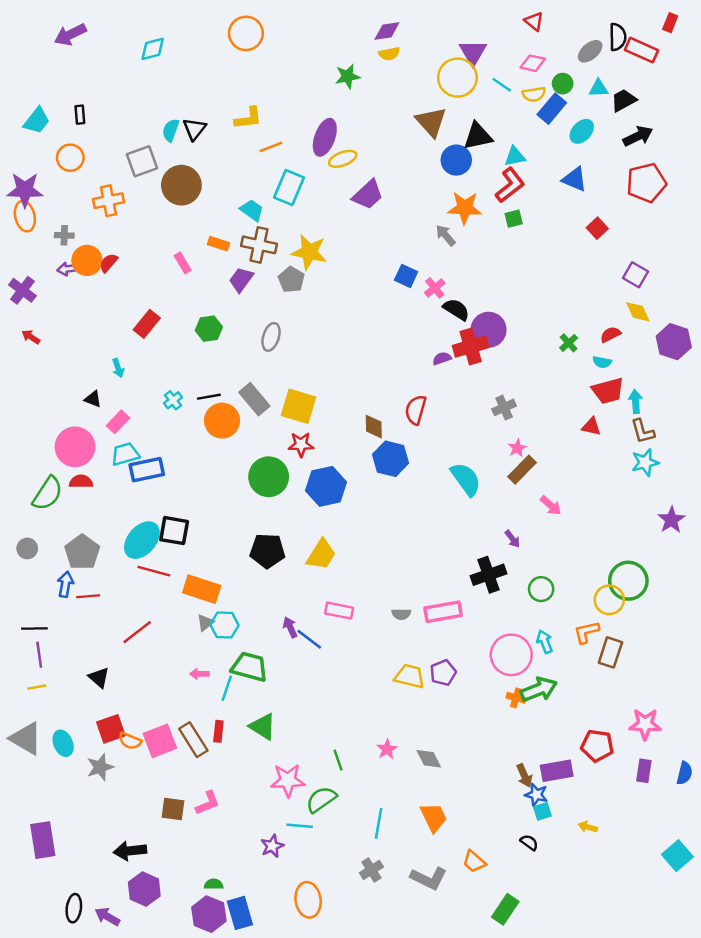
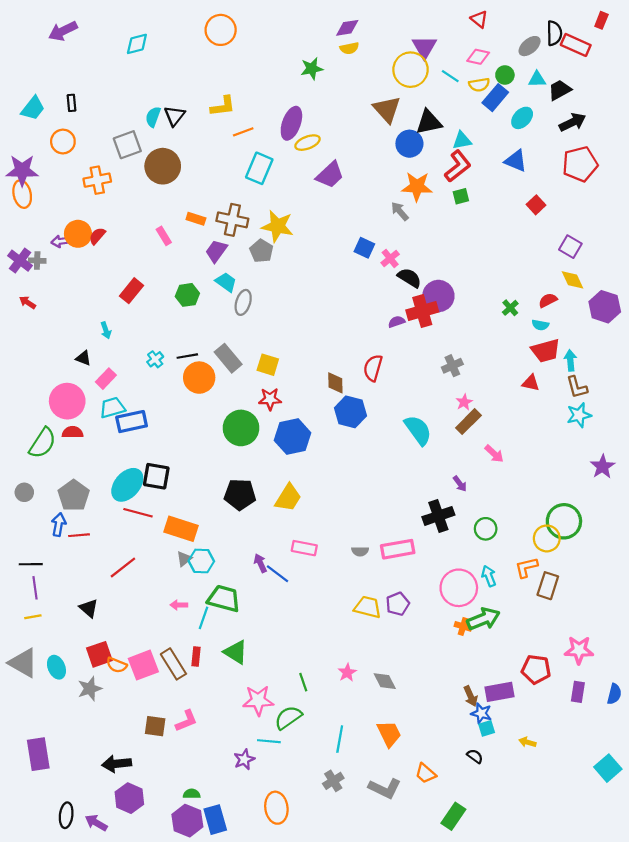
cyan trapezoid: (252, 210) -> (226, 282), moved
gray cross: (64, 235) -> (37, 261), moved
yellow square: (299, 406) -> (268, 365), size x0.7

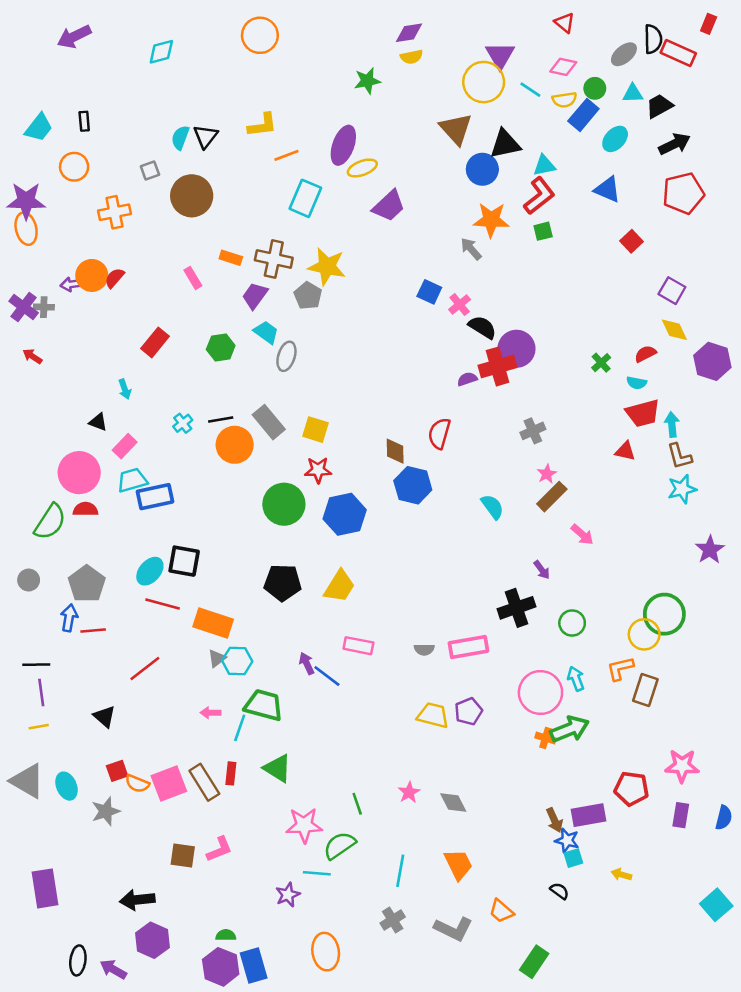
gray square: (127, 145) -> (150, 171), size x0.6
cyan semicircle: (418, 430) -> (492, 507), size x0.7
cyan ellipse: (127, 485) -> (150, 571), size x0.7
red square: (99, 654) -> (117, 771), size x0.7

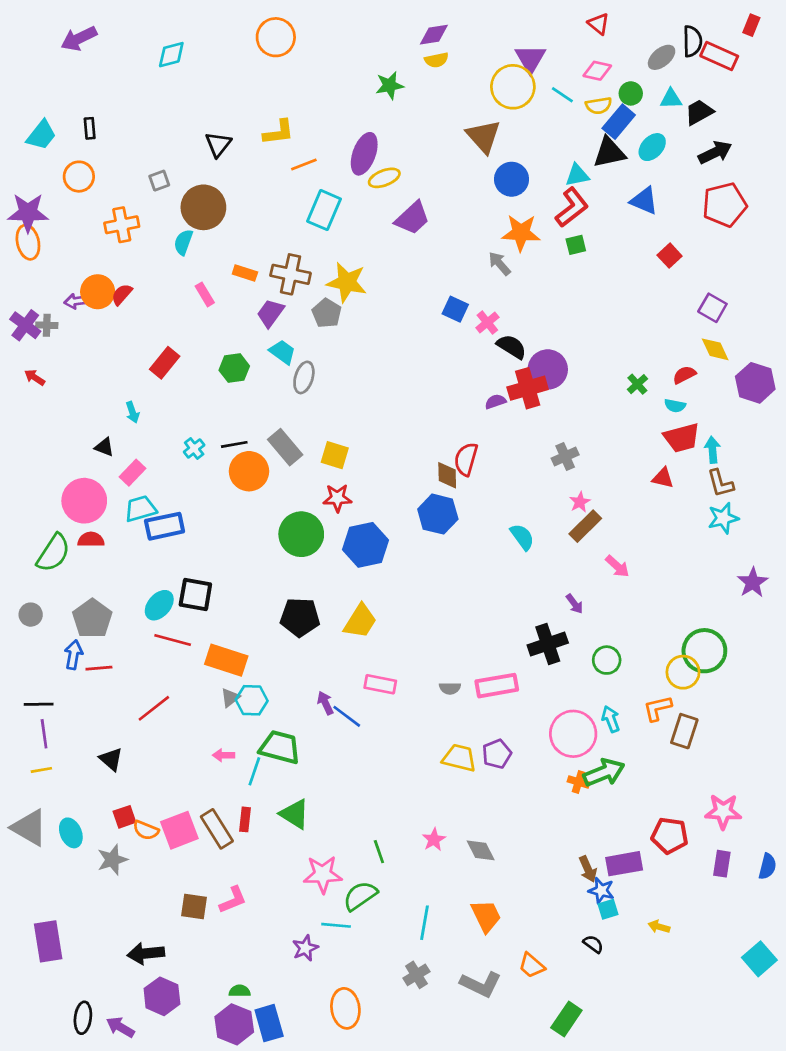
cyan semicircle: (180, 138) -> (183, 242), moved
black triangle: (505, 144) -> (609, 152), moved
brown diamond: (395, 451) -> (447, 475), moved

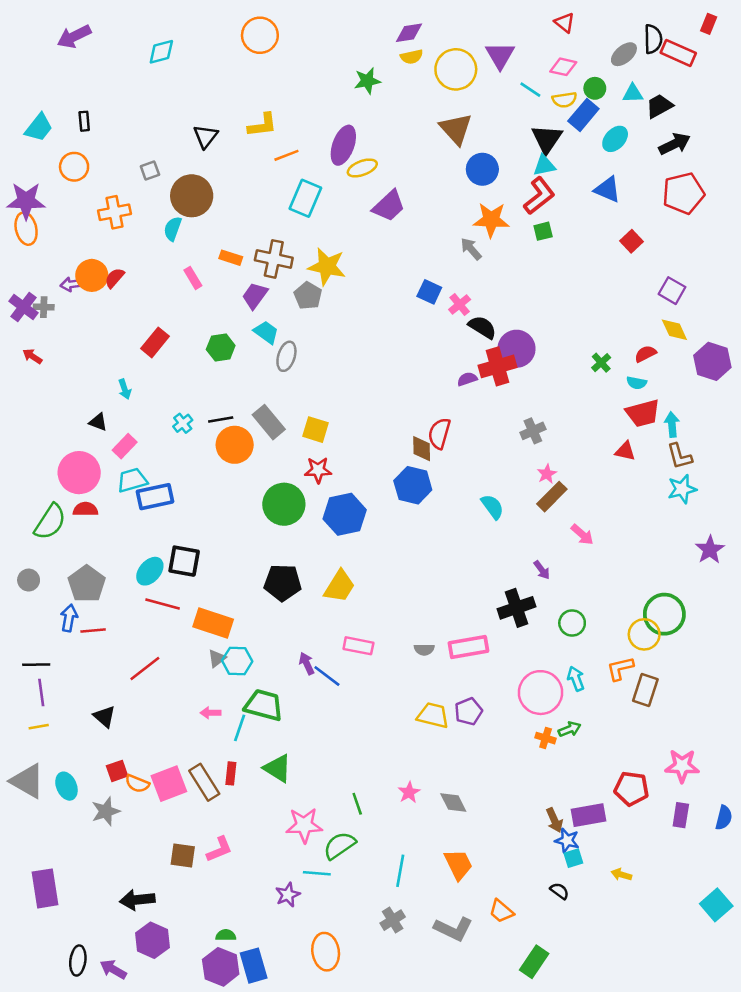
yellow circle: (513, 87) -> (456, 69), moved
black triangle: (609, 152) -> (547, 139), moved, turned -44
green arrow: (604, 773) -> (570, 729), size x0.6

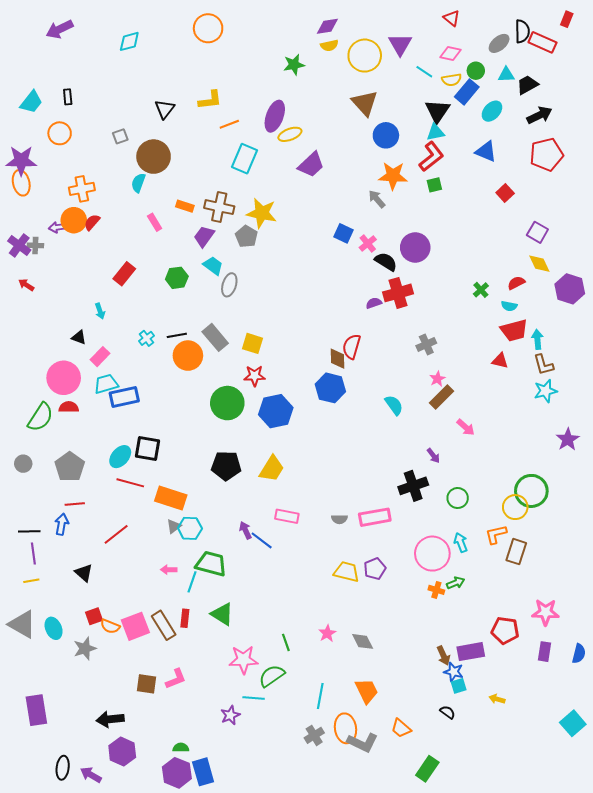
orange cross: (115, 212) -> (82, 189), moved
purple circle: (516, 349) -> (415, 247), moved
blue arrow: (69, 618) -> (62, 524), moved
orange ellipse: (326, 952) -> (345, 728), moved

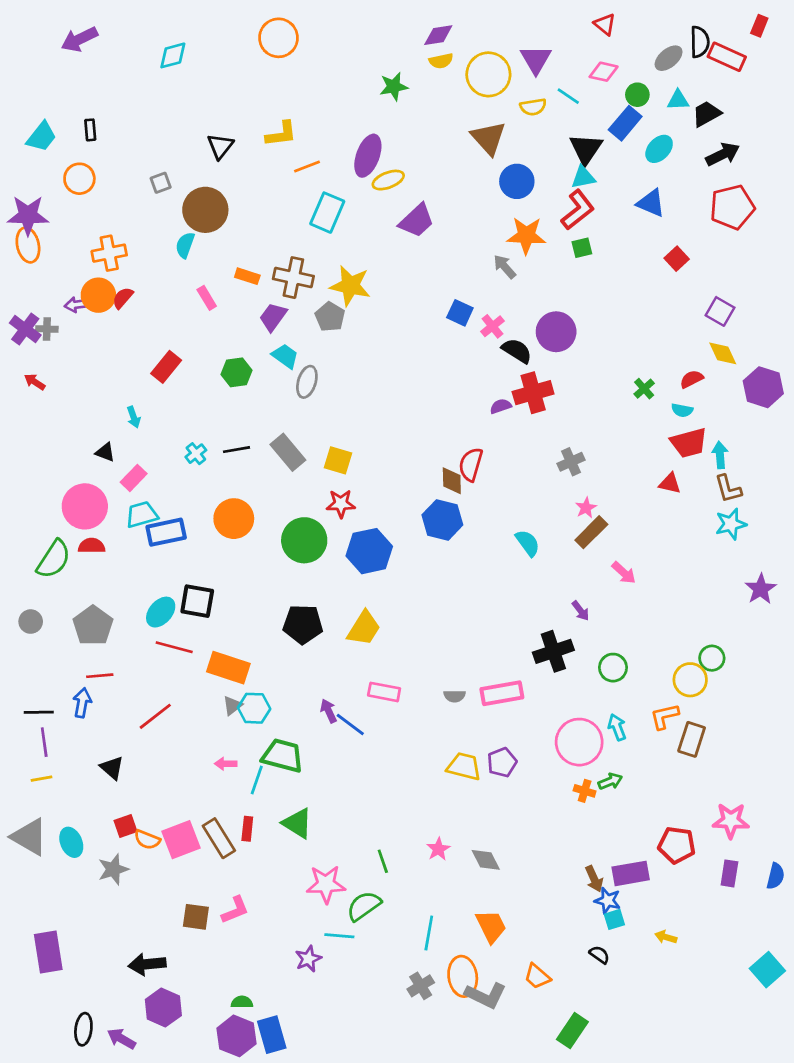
yellow semicircle: (452, 80) -> (533, 107), moved
orange circle: (188, 356) -> (234, 519), moved
green circle: (531, 491) -> (712, 658), size x0.6

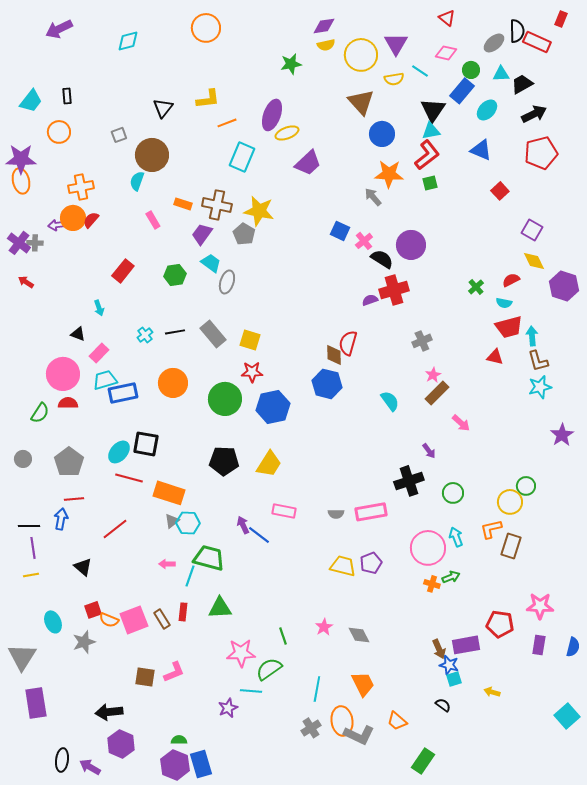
green semicircle: (54, 559) -> (40, 413), size x0.7
green triangle: (297, 823) -> (220, 608), turned -35
gray triangle: (29, 837) -> (22, 657), moved, turned 32
brown rectangle: (219, 838) -> (162, 619), size x0.7

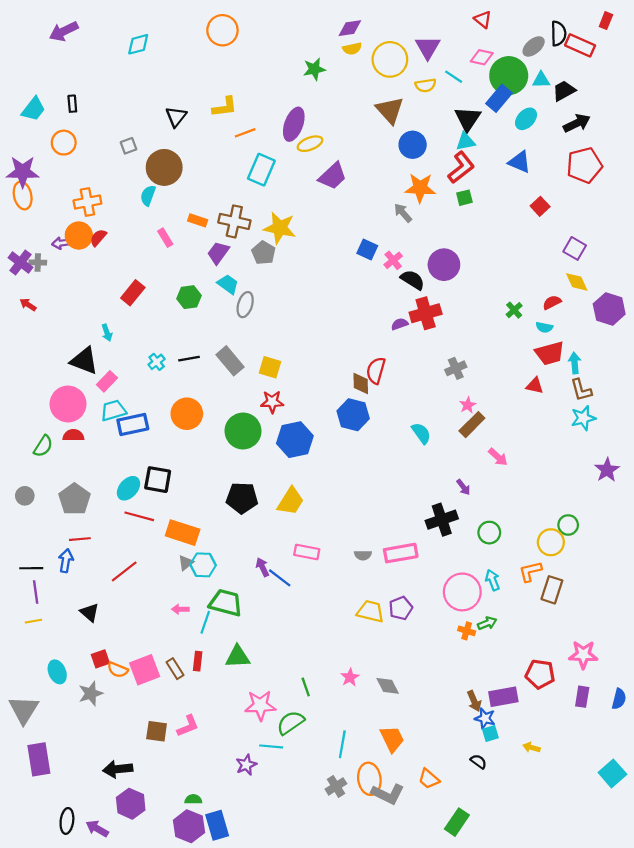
green circle: (471, 70) -> (509, 76), size x2.0
black triangle: (78, 334) -> (84, 361), size x1.8

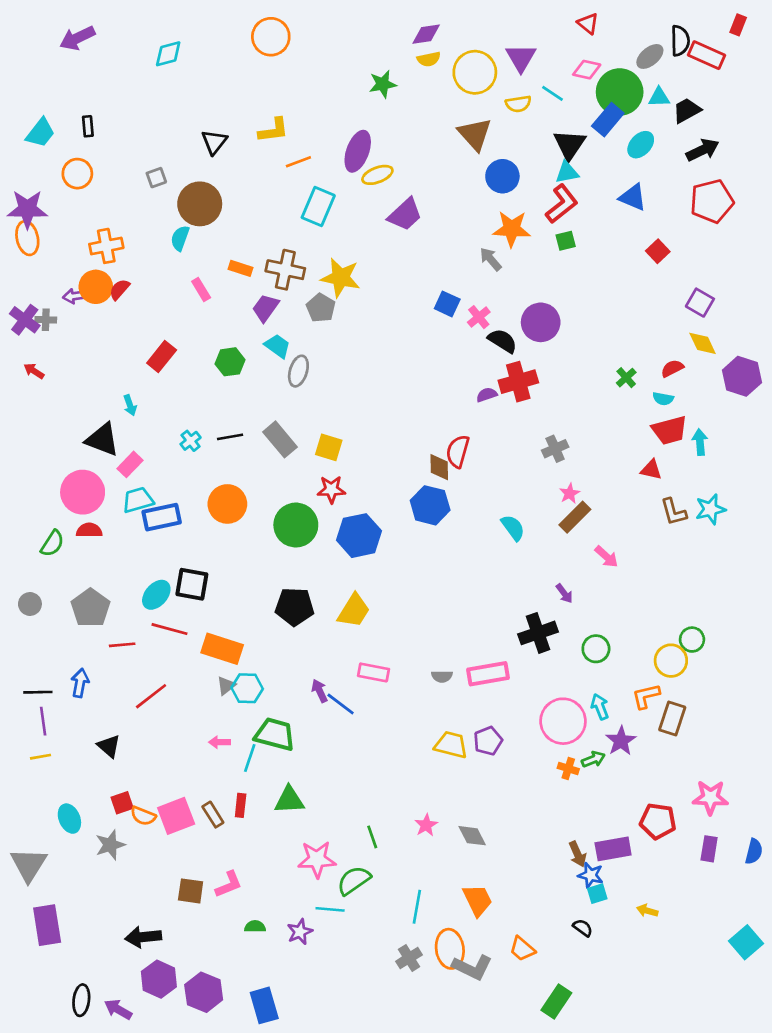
brown L-shape: (581, 390) -> (674, 512), moved
purple star: (607, 470) -> (621, 741), moved
red line: (80, 539) -> (122, 645), moved
green semicircle: (193, 799) -> (255, 926), moved
purple hexagon: (189, 826) -> (204, 992), moved

